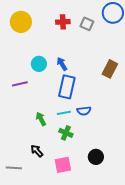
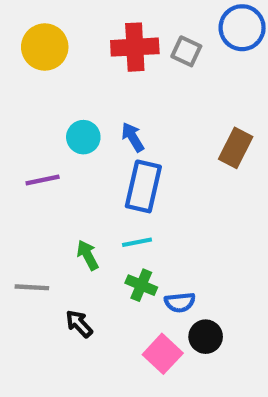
red cross: (63, 22) -> (135, 47), size x1.5
blue semicircle: (84, 111) -> (180, 302), moved
pink square: (63, 165) -> (163, 354), moved, turned -36
gray line: (14, 168) -> (32, 287), moved

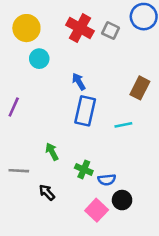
red cross: (135, 47) -> (80, 28), turned 32
cyan circle: (83, 137) -> (39, 59), moved
purple line: (43, 180) -> (14, 107), moved, turned -54
cyan line: (137, 242) -> (123, 125), moved

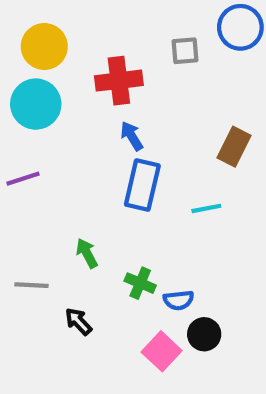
red cross: (80, 28) -> (119, 81), moved, turned -36
gray square: (111, 31) -> (185, 51), turned -30
cyan circle: (39, 59) -> (36, 104), moved, size x1.5
purple line: (14, 107) -> (23, 179), turned 48

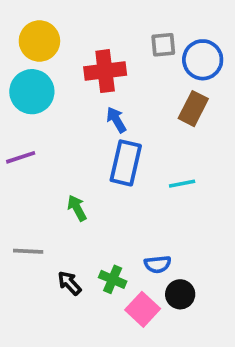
blue circle: (240, 27) -> (203, 60), moved
brown rectangle: (234, 147) -> (193, 109), moved
green arrow: (87, 253) -> (77, 208), moved
green cross: (140, 283) -> (113, 279), moved

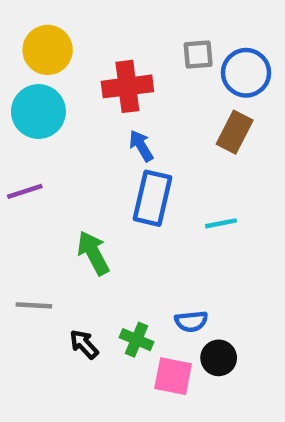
green arrow: (77, 208) -> (93, 253), size x1.4
pink square: (143, 309) -> (173, 376), turned -32

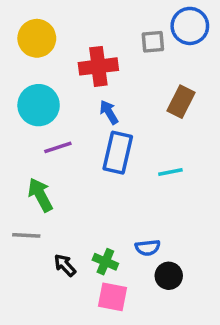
blue circle: (246, 73) -> (190, 26), moved
cyan circle: (38, 112) -> (39, 105), moved
purple line: (25, 191) -> (58, 147), moved
green arrow: (93, 253) -> (40, 195), moved
pink square: (173, 376) -> (112, 297), moved

